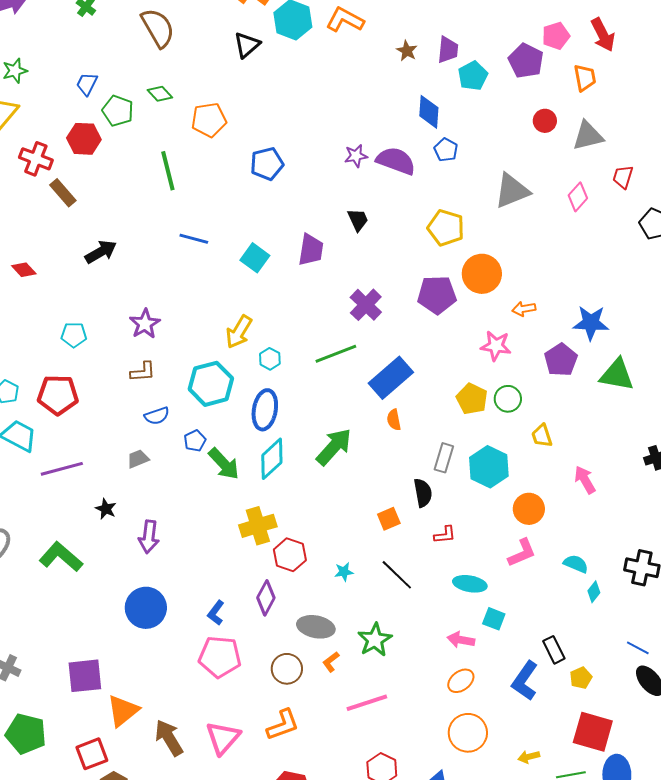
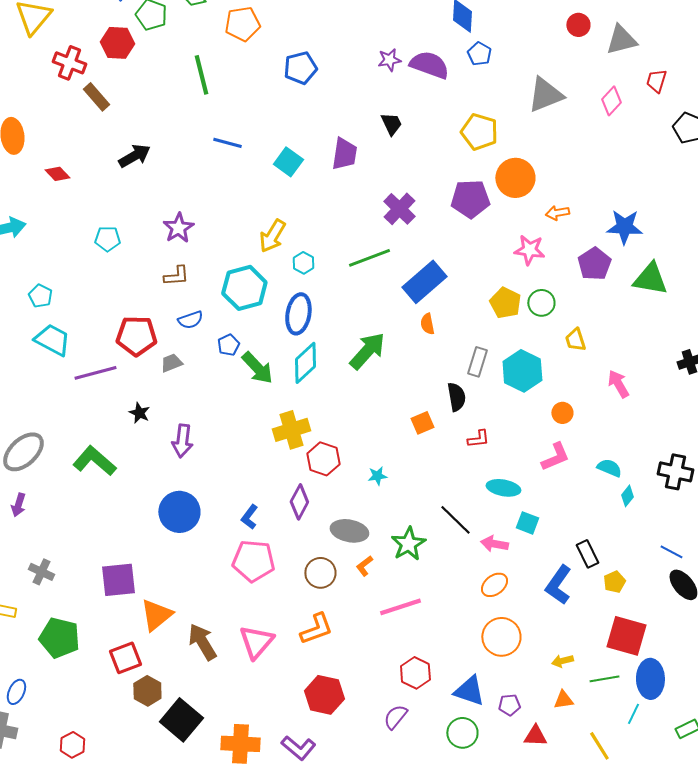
red pentagon: (58, 395) -> (136, 336), moved
orange circle: (529, 509) -> (562, 413), size x0.7
black line: (397, 575) -> (455, 520), moved

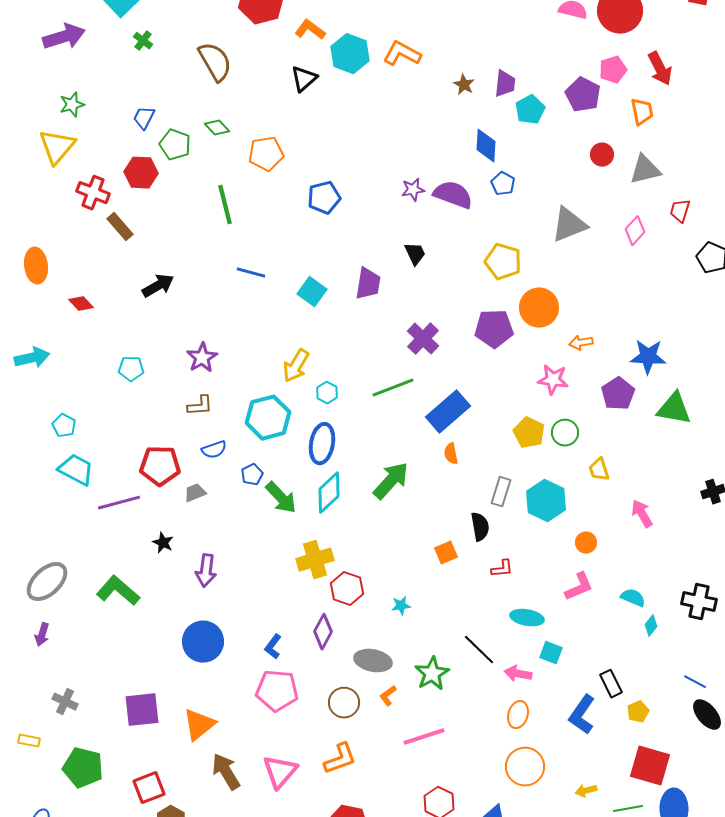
orange ellipse: (494, 585) -> (518, 715), turned -36
orange triangle: (156, 615) -> (199, 725), moved

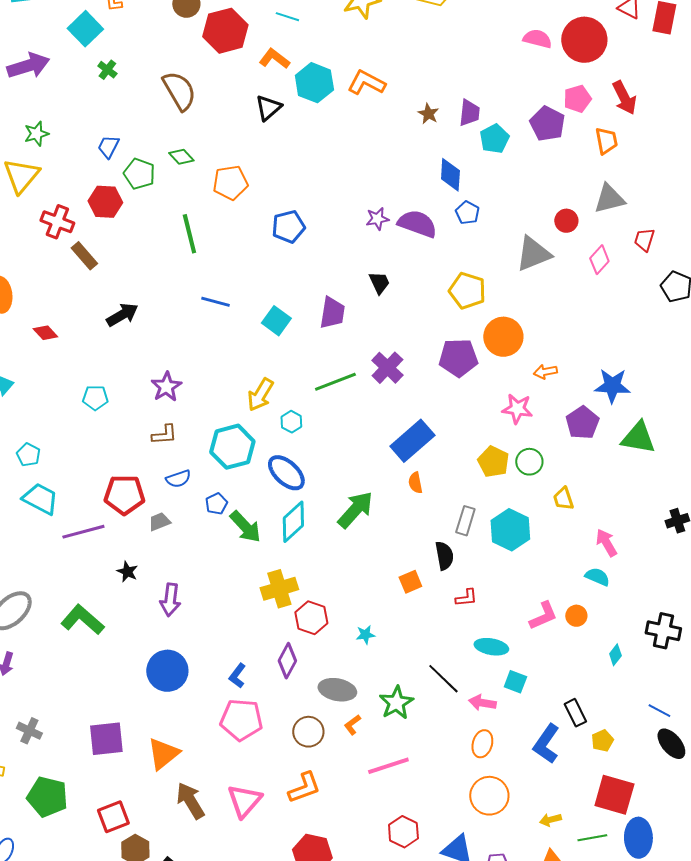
red circle: (602, 155) -> (566, 221), moved
green line: (393, 388) -> (335, 382), moved
blue ellipse: (322, 444) -> (286, 473), turned -57
orange circle: (586, 543) -> (576, 616), moved
cyan semicircle: (633, 598) -> (597, 577), moved

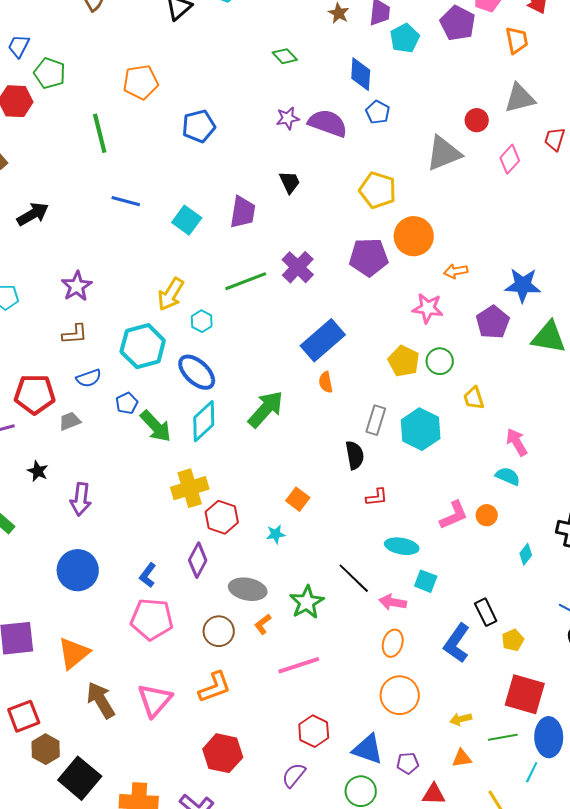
green diamond: (181, 157) -> (285, 56), moved
orange square: (410, 582) -> (298, 499), moved, turned -30

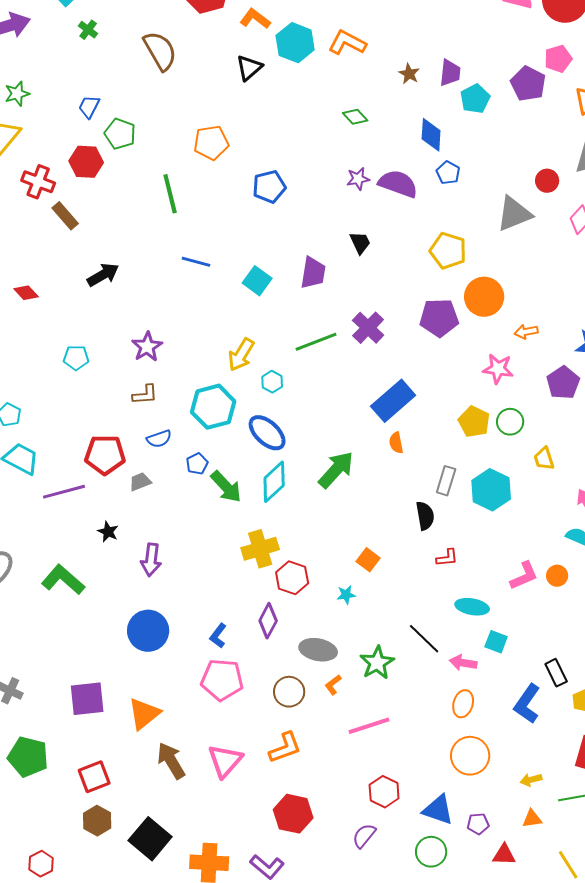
brown hexagon: (46, 749) -> (97, 821), moved

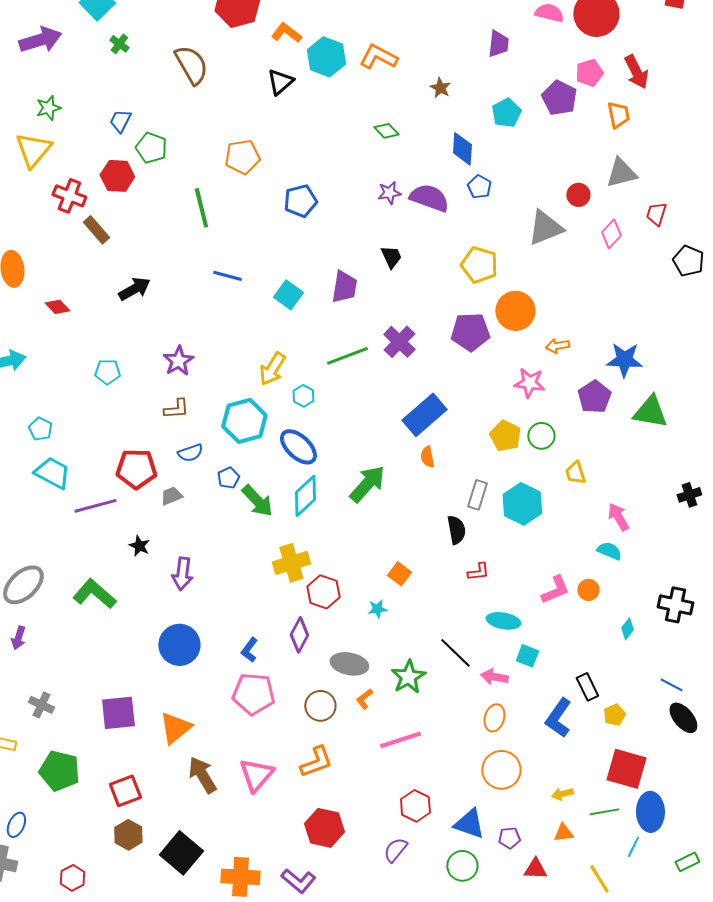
purple trapezoid: (450, 73) -> (498, 44), moved

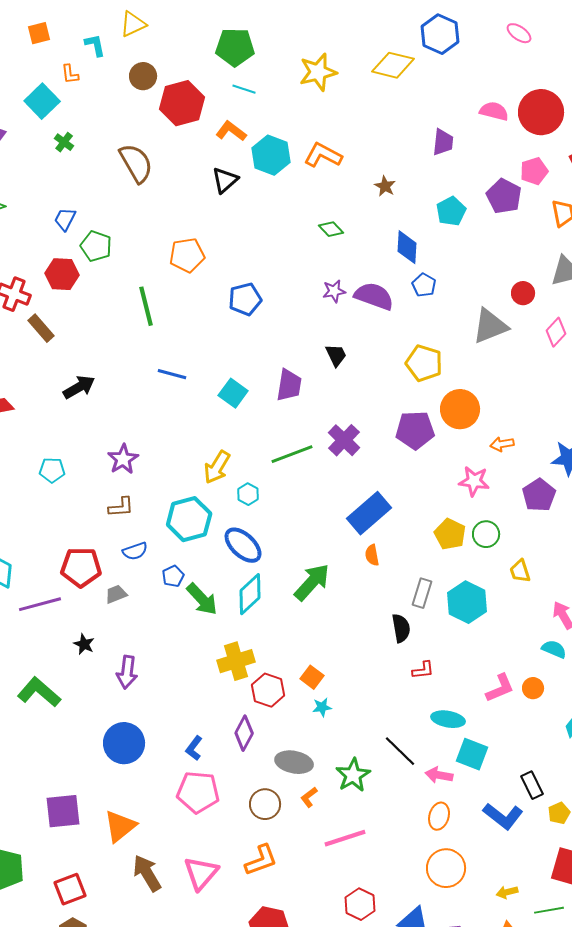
orange square: (399, 574) -> (312, 677), moved
cyan square: (527, 656) -> (472, 754), size x1.4
blue L-shape: (558, 718) -> (503, 816), turned -87

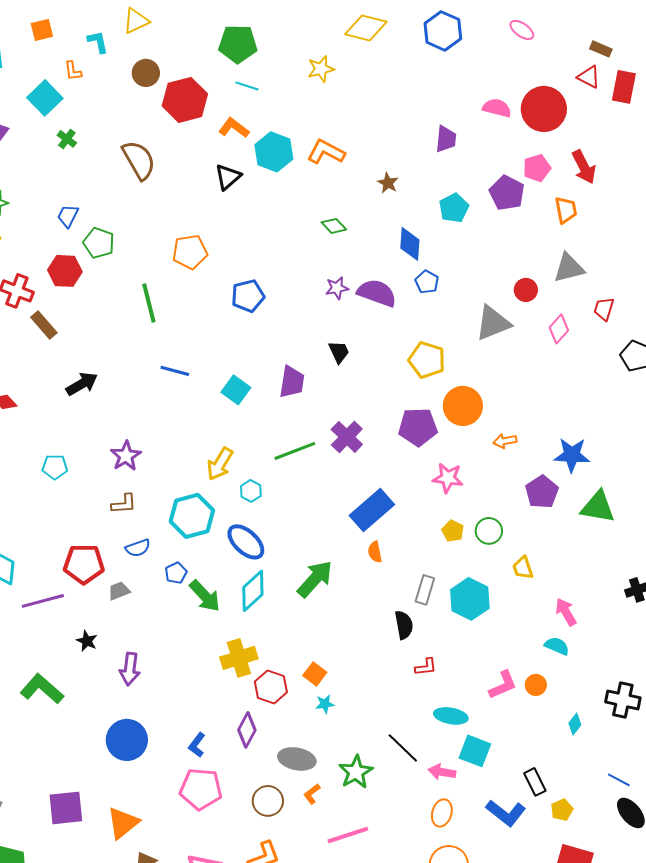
yellow diamond: (393, 65) -> (366, 28), moved
yellow star: (318, 72) -> (321, 69), size x0.7
pink star: (474, 481) -> (448, 478), moved
yellow pentagon: (450, 534) -> (453, 531), size x0.7

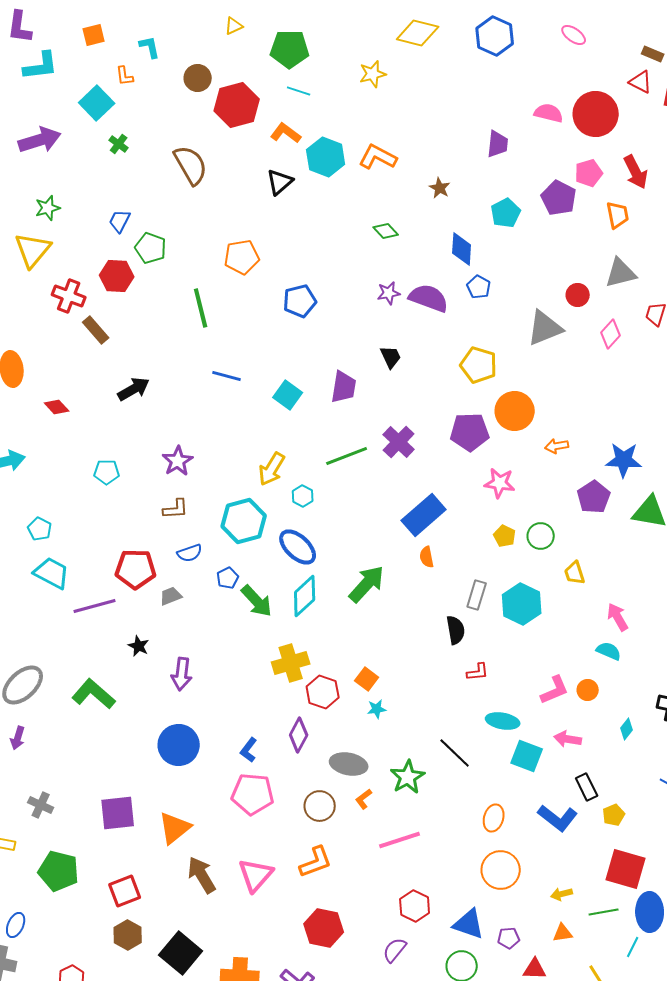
yellow triangle: (136, 21) -> (234, 26), moved, size x0.7
pink arrow: (442, 772) -> (568, 739), moved

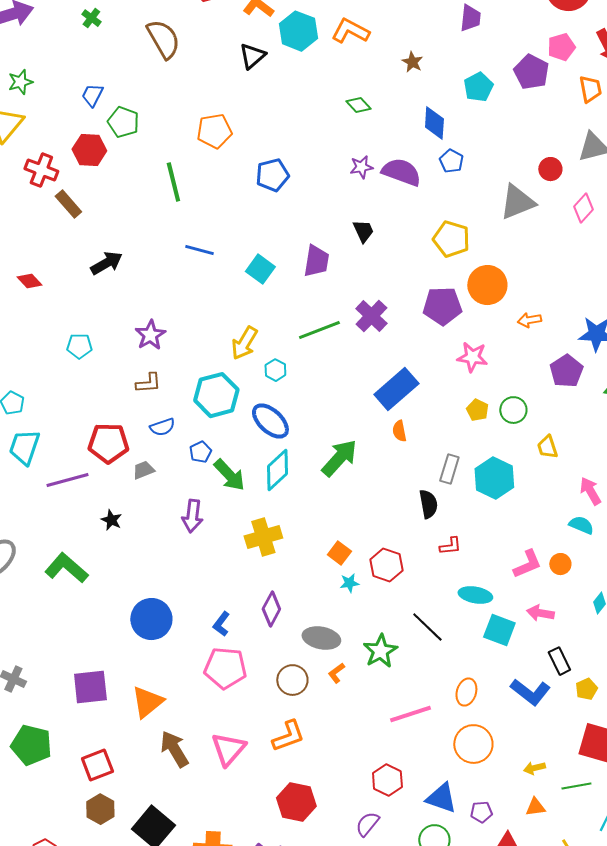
cyan trapezoid: (52, 573) -> (24, 447), turned -99
purple arrow: (182, 674) -> (192, 516), moved
red hexagon: (323, 692) -> (386, 565), moved
pink line: (400, 840) -> (410, 714), moved

